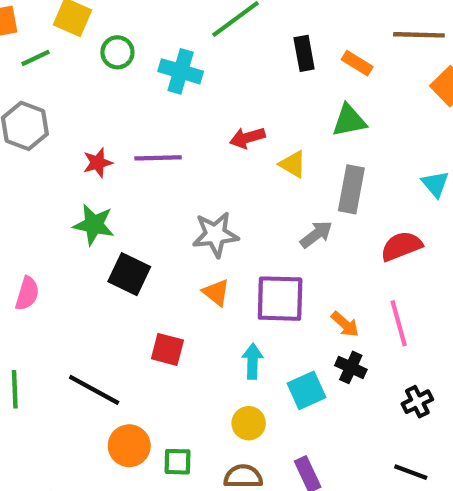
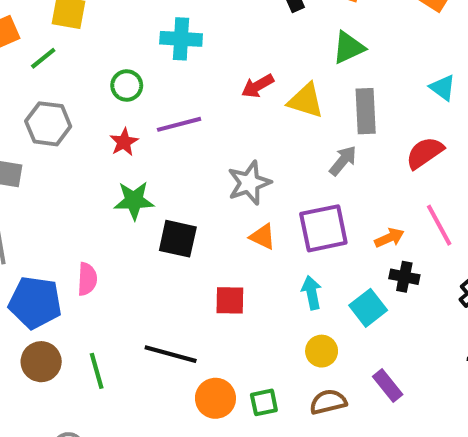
green circle: (117, 52) -> (127, 85), moved
yellow triangle: (293, 164) -> (306, 101), size x1.4
orange arrow: (345, 324) -> (389, 238), turned -52

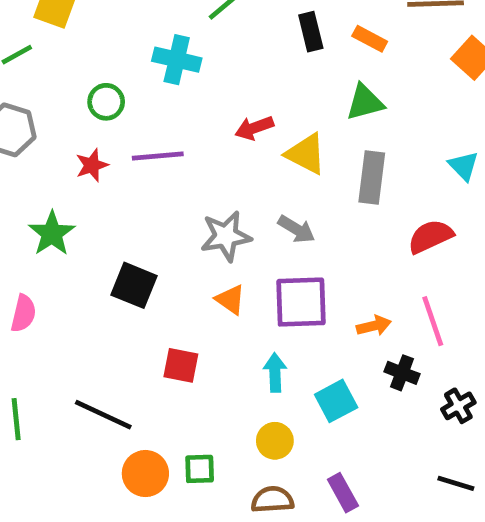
gray arrow: (343, 161) -> (296, 229), moved, turned 72
green star: (134, 201) -> (52, 233), moved, turned 30
black cross: (404, 277) -> (402, 373), moved
green square: (264, 402) -> (200, 469), moved

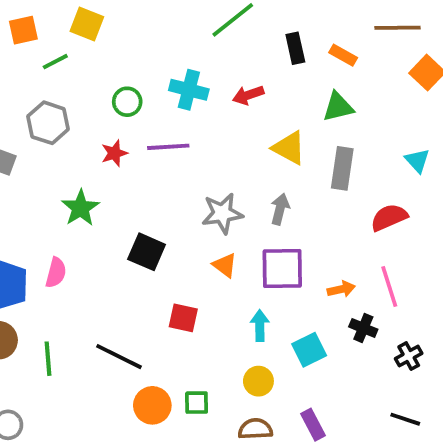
cyan cross: (177, 60) -> (189, 90), moved
red arrow: (254, 128) -> (248, 95), moved
gray arrow: (296, 229) -> (280, 209), turned -108

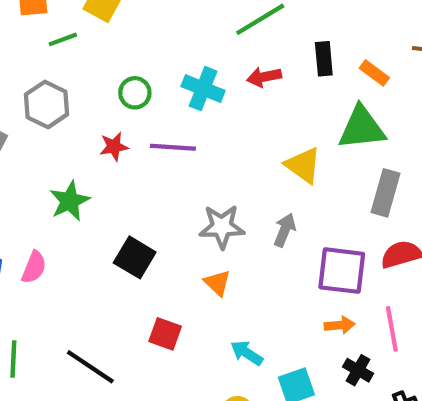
red arrow: (248, 95) -> (264, 77), moved
green triangle: (338, 107) -> (362, 128), size x1.4
gray rectangle: (342, 168) -> (385, 193), moved
purple square: (282, 269) -> (342, 271), moved
cyan arrow: (260, 326) -> (247, 353), turned -64

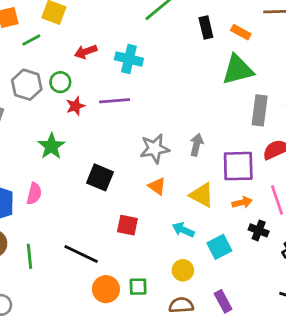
red arrow: (264, 77) -> (86, 52), moved
green circle: (135, 93) -> (60, 82), moved
yellow triangle: (303, 165) -> (202, 195), moved

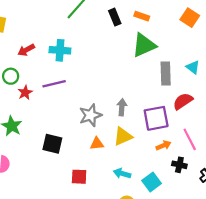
orange triangle: (157, 186) -> (97, 144), turned -32
yellow triangle: (202, 195) -> (123, 136), moved, turned -42

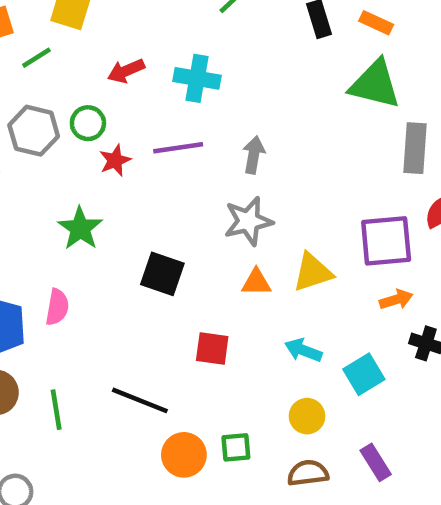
green triangle: (144, 45) -> (375, 84), turned 32
gray arrow: (122, 107) -> (254, 155), moved

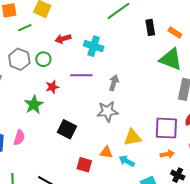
red star: (115, 160) -> (52, 87), moved
orange triangle: (256, 282) -> (106, 152), moved
cyan arrow: (303, 350) -> (127, 161), moved

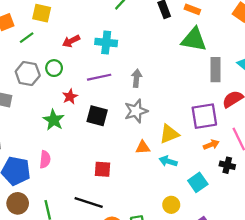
black square: (67, 129) -> (97, 116), moved
orange triangle: (106, 152) -> (143, 147), moved
red square: (84, 165) -> (103, 169), moved

